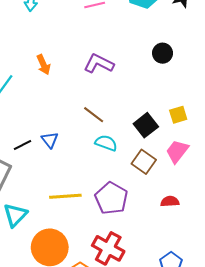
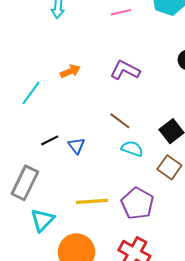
orange arrow: (43, 65) -> (70, 71), turned -90
black line: (23, 145) -> (50, 140), moved

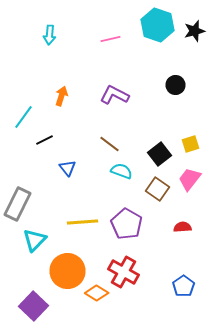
orange arrow: (70, 71) -> (62, 96), turned -48
black line: (50, 140) -> (44, 140), moved

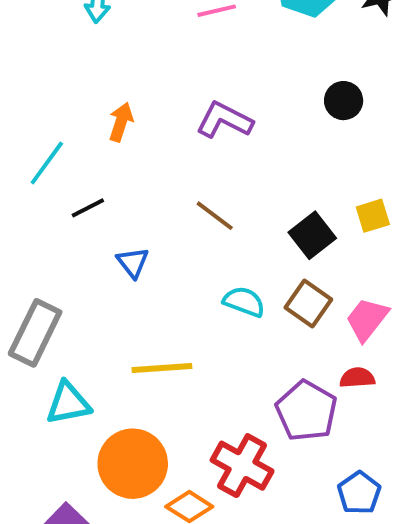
cyan semicircle: (122, 171) -> (244, 302), moved
pink trapezoid: (190, 179) -> (367, 319), moved
purple pentagon: (126, 224) -> (306, 411), moved
cyan triangle: (34, 240) -> (68, 403), turned 35

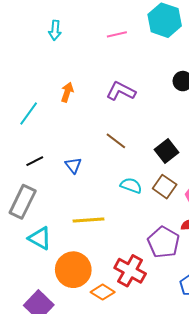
black line: (88, 208) -> (35, 161), moved
cyan triangle: (68, 403) -> (40, 238), turned 40

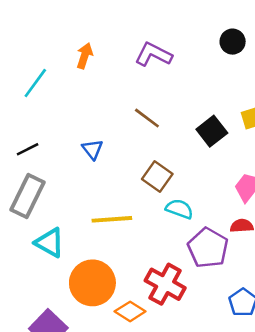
black line: (35, 161) -> (28, 149), moved
cyan semicircle: (131, 186) -> (179, 209), moved
brown square: (165, 187) -> (157, 176), moved

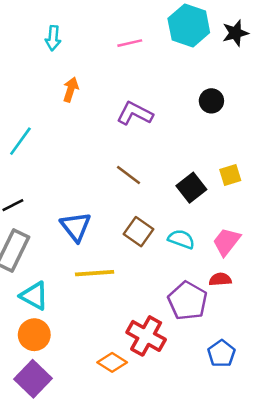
orange arrow: (85, 56) -> (71, 90), moved
blue triangle: (92, 149) -> (76, 227), moved, size x1.5
cyan semicircle: (179, 209) -> (181, 239), moved
orange circle: (92, 283) -> (34, 335), moved, size x0.7

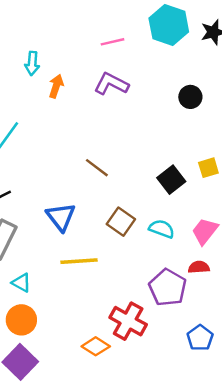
cyan arrow: (53, 38) -> (32, 63), moved
purple L-shape: (135, 113) -> (111, 84), moved
brown line: (128, 175) -> (97, 168), moved
cyan triangle: (34, 296) -> (21, 283), size x0.7

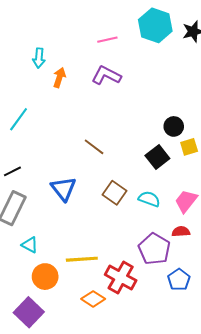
black circle: (190, 97) -> (174, 126), moved
yellow line: (79, 261) -> (82, 259), moved
orange circle: (21, 320) -> (45, 277), moved
blue pentagon: (200, 338) -> (179, 280), moved

